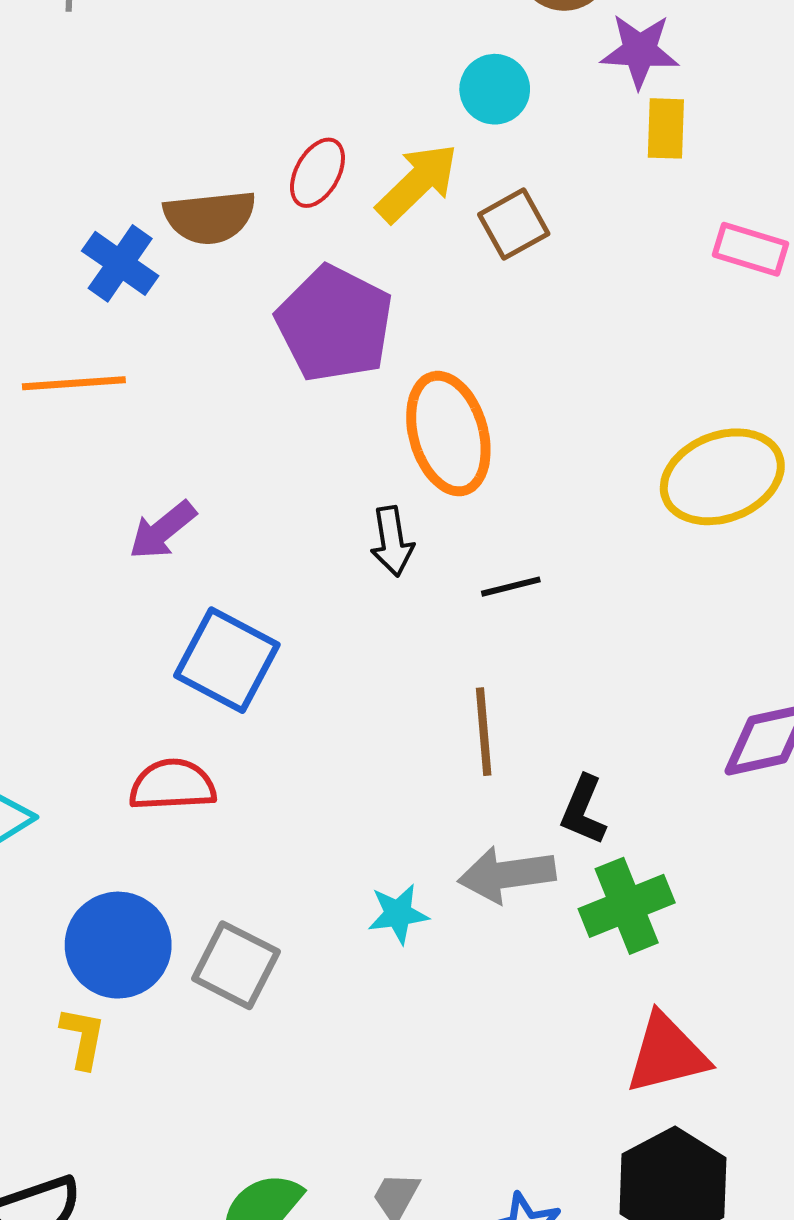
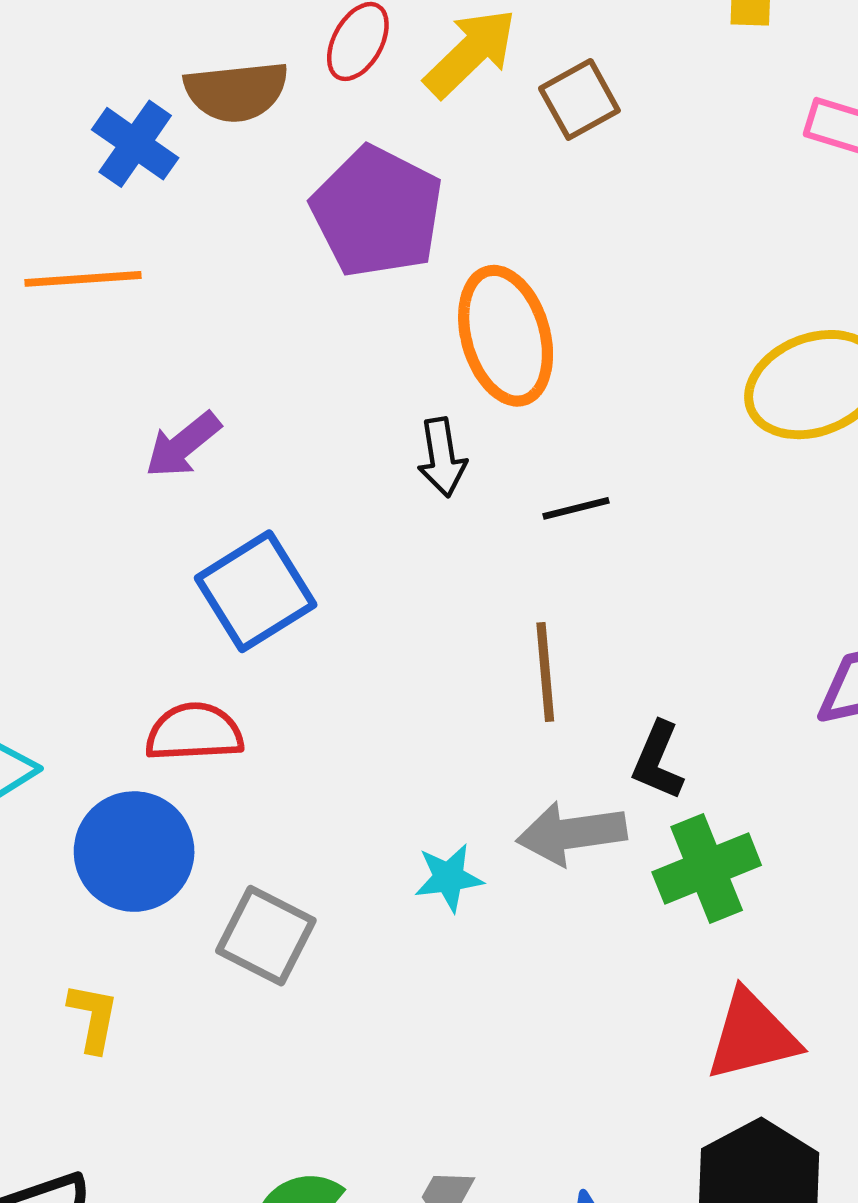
blue square: (227, 660) -> (256, 591), turned 30
blue circle: (118, 945) -> (134, 852), moved

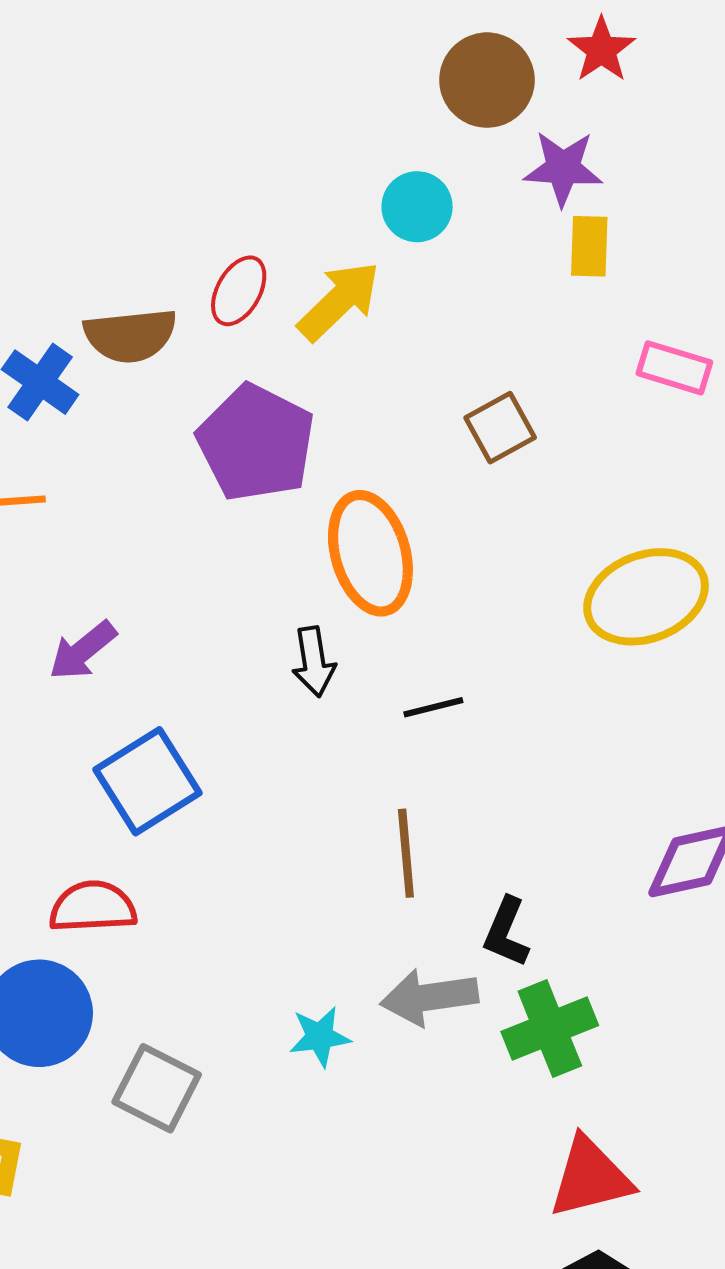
brown square: (579, 99) -> (500, 428), moved

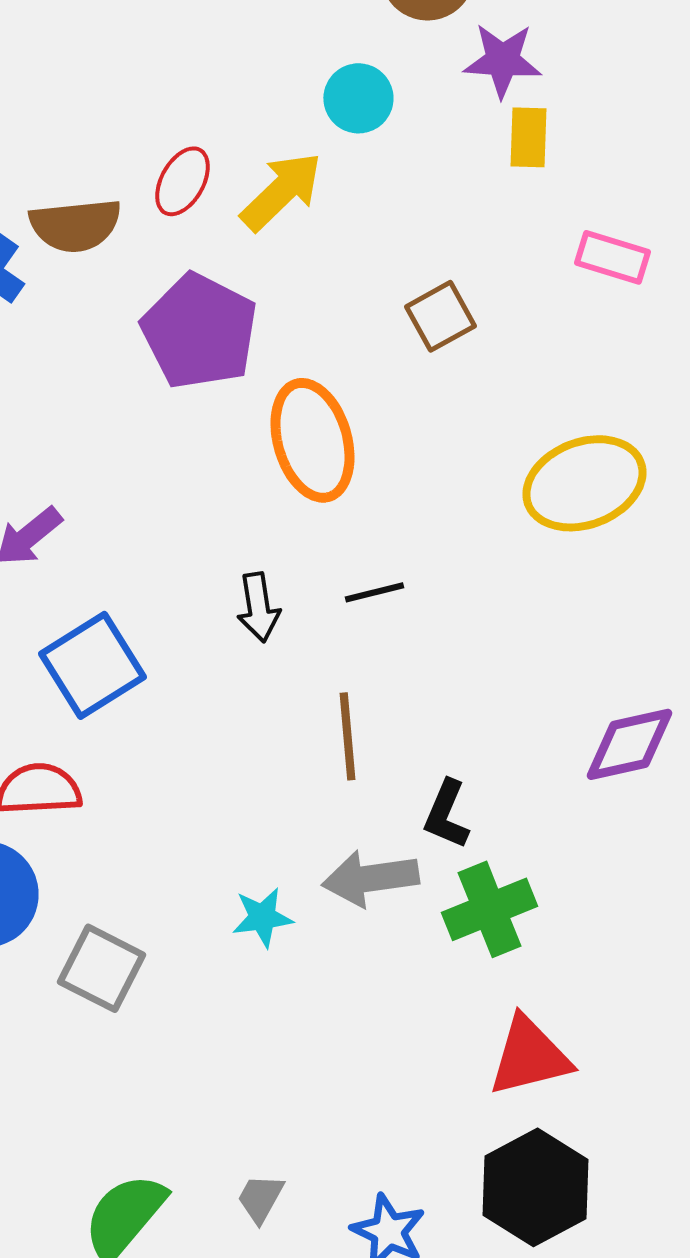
black arrow: (314, 662) -> (258, 607), moved

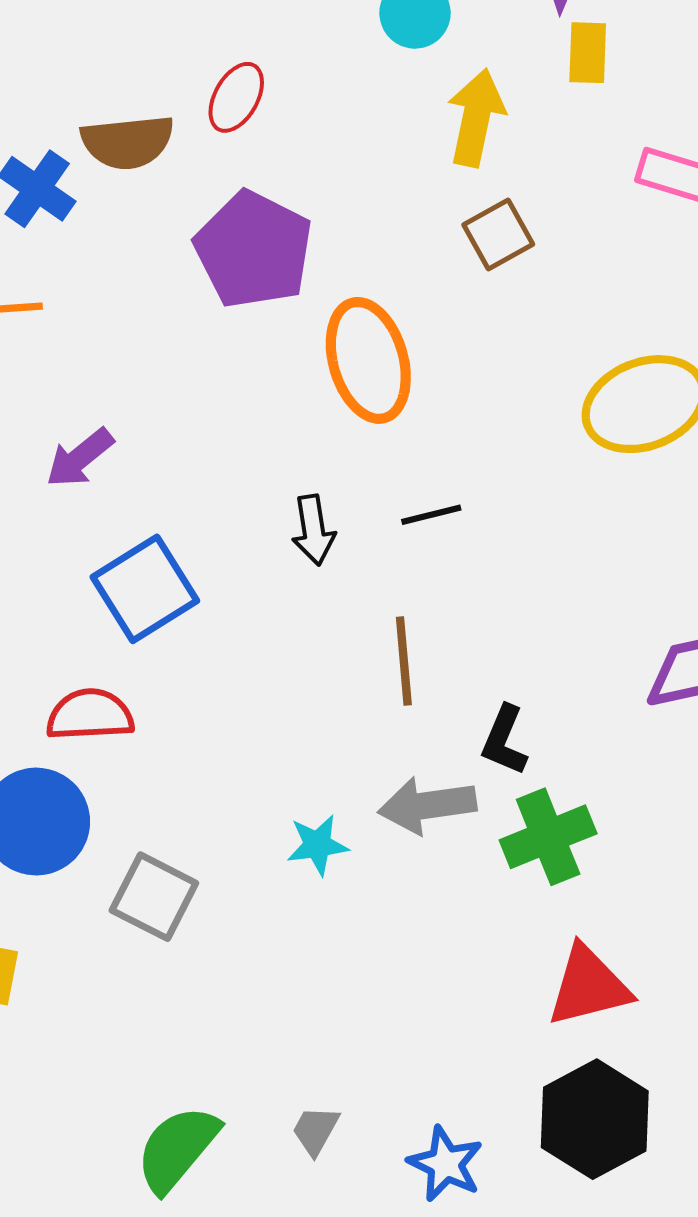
yellow arrow: (281, 191) -> (476, 118), moved, turned -34

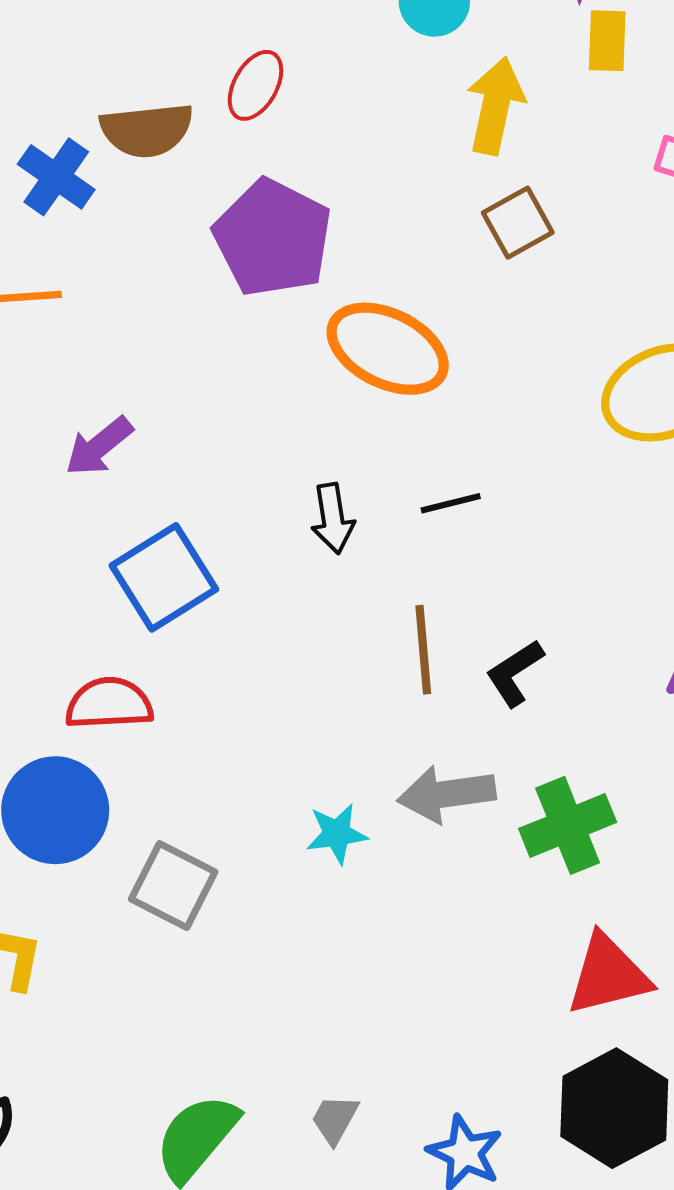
orange ellipse: (368, 360) -> (388, 349), turned -48
black L-shape: (504, 740) -> (515, 673), moved, turned 34

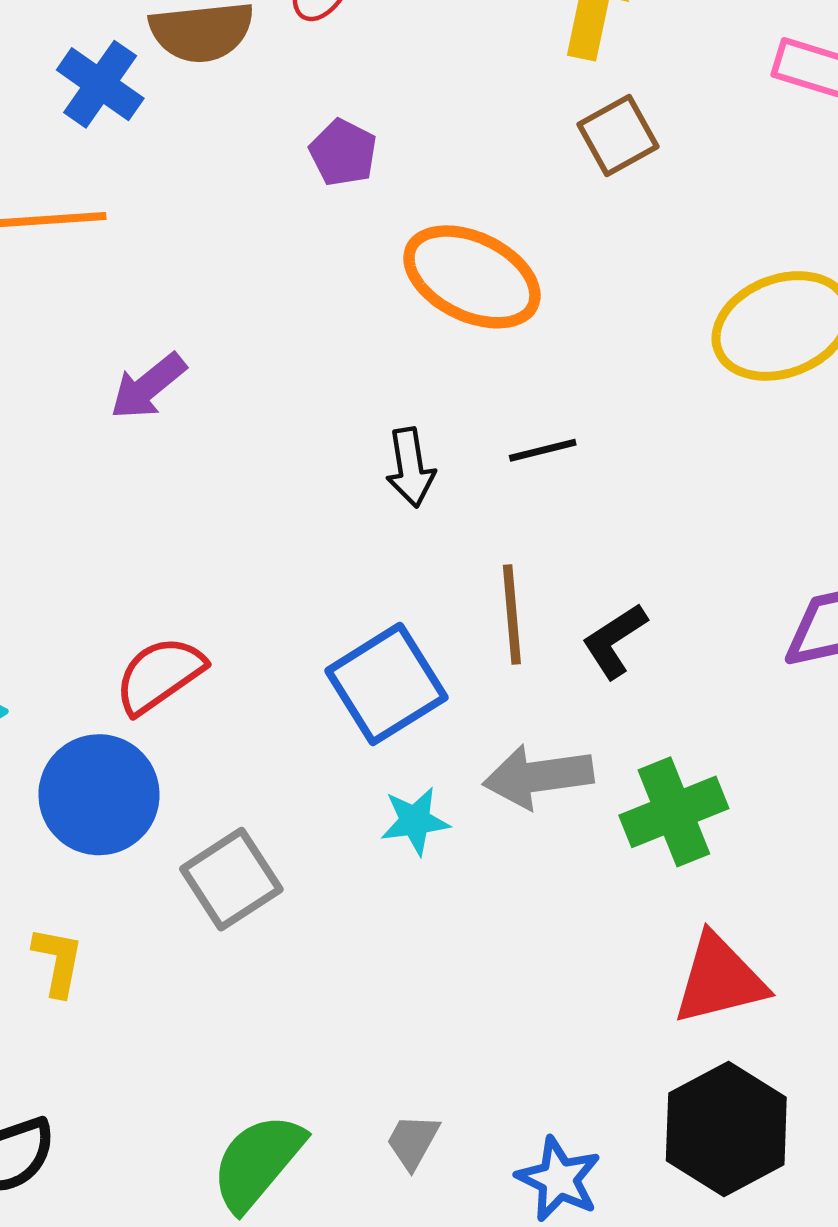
purple pentagon: (273, 238) -> (343, 153), size x0.5
blue square: (164, 577) -> (386, 684), moved
red semicircle: (109, 703) -> (159, 675), turned -32
gray square: (173, 885) -> (231, 879), turned 30

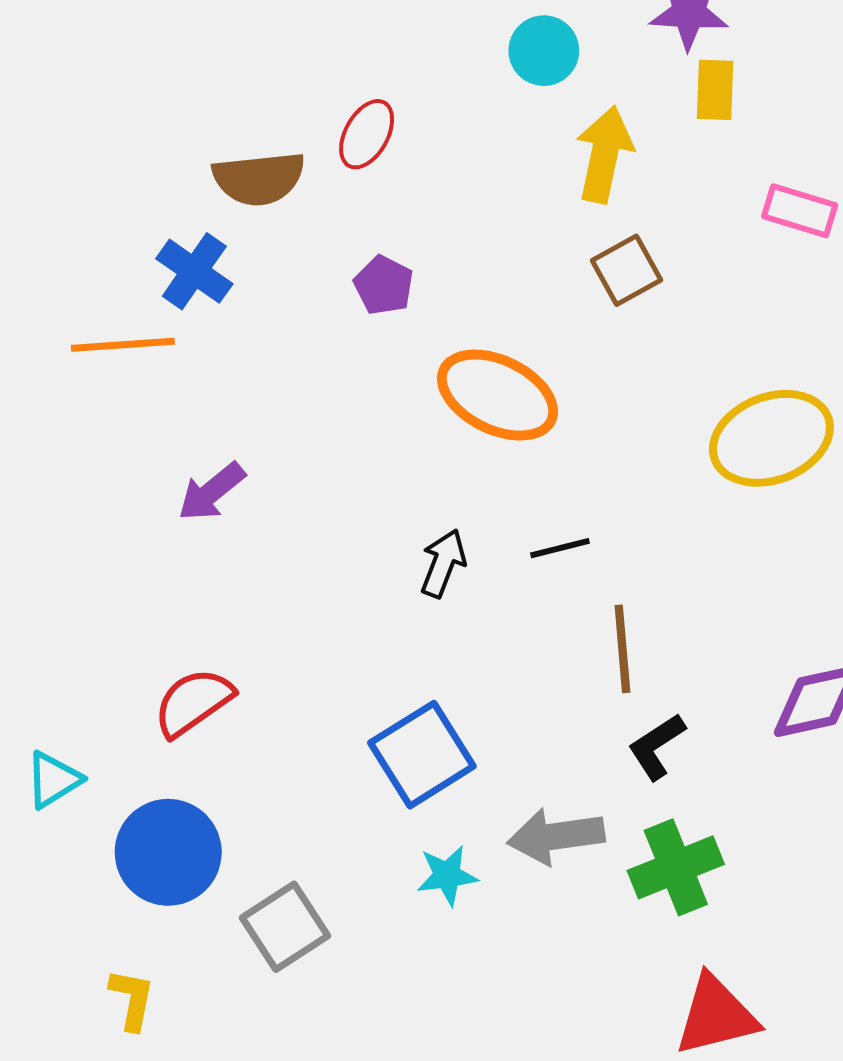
blue cross: (100, 84) -> (194, 271), moved
black arrow: (410, 467) -> (443, 563), turned -150
brown line: (512, 615) -> (622, 649), moved
black L-shape: (615, 641) -> (657, 747), moved
red semicircle: (159, 675) -> (193, 702), moved

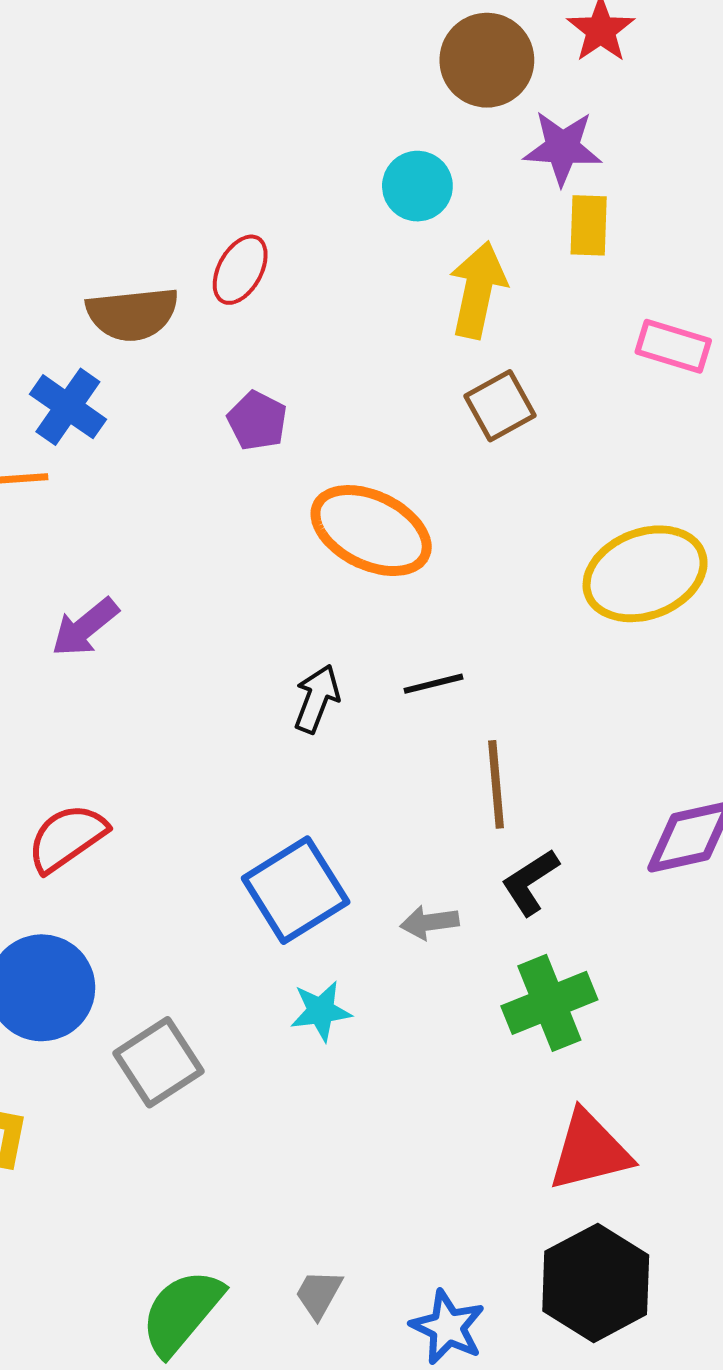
gray arrow: (556, 836) -> (429, 922), moved, size x0.6

